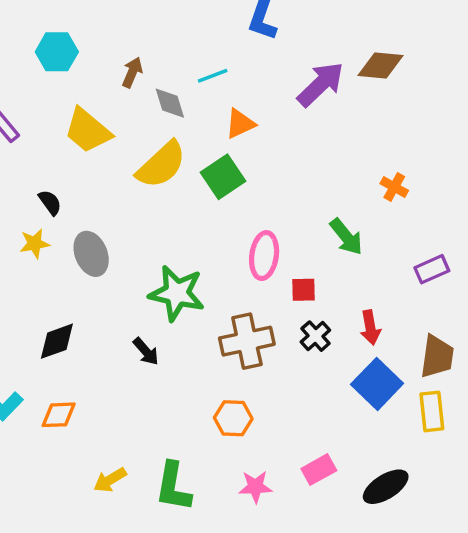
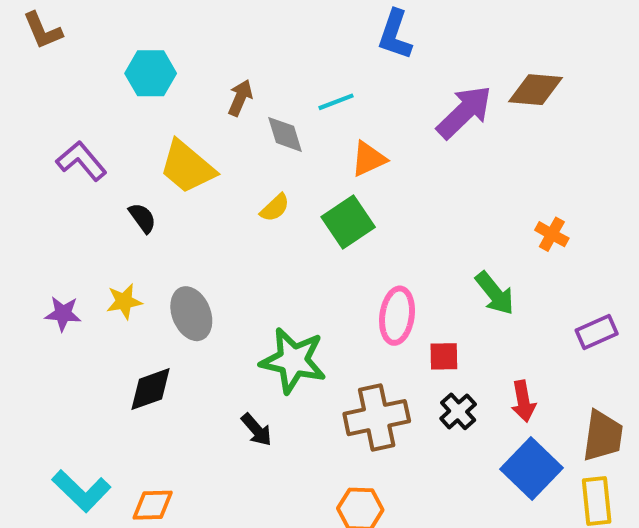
yellow semicircle: (161, 165) -> (275, 208), size x0.5
black semicircle: (50, 202) -> (142, 218), moved
black diamond: (57, 341) -> (151, 389), moved

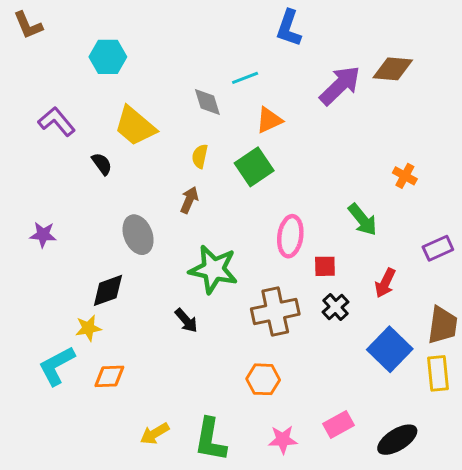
brown arrow: (240, 98) -> (189, 200), moved
yellow semicircle: (275, 208) -> (200, 156), turned 145
yellow star: (124, 301) -> (88, 328), moved
red arrow: (523, 401) -> (385, 283), moved, turned 36
cyan L-shape: (81, 491) -> (57, 366), turned 108

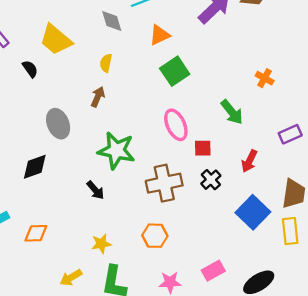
green square: (254, 167) -> (175, 71), moved
pink ellipse: (290, 236) -> (176, 125), turned -32
yellow star: (88, 328) -> (101, 244), moved

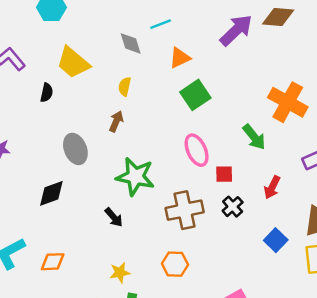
black semicircle: (30, 69) -> (47, 93), turned 48
orange cross: (265, 78) -> (288, 102), size x2.0
blue square: (253, 212) -> (276, 240), size x0.7

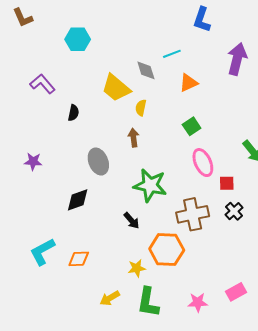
purple arrow: (236, 30) -> (237, 59), turned -32
yellow trapezoid: (73, 63) -> (116, 88), moved
green square: (195, 95) -> (192, 126), moved, size x0.7
brown arrow: (116, 121) -> (134, 138), turned -30
orange hexagon: (175, 264) -> (167, 250), moved, size x1.5

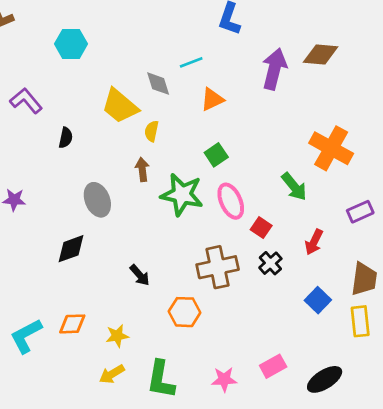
red square: (227, 183) -> (261, 228), turned 35
green star: (150, 185) -> (182, 195), moved
orange hexagon: (167, 250) -> (185, 312), size x0.7
cyan L-shape: (42, 252) -> (26, 336), moved
yellow star: (137, 268) -> (117, 336), moved

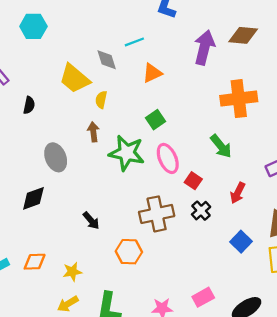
orange cross: (331, 148) -> (239, 99), moved, turned -36

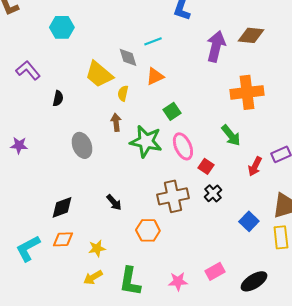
orange triangle: (152, 73) -> (155, 76), moved
red arrow: (238, 193) -> (255, 166), moved
black diamond: (33, 198) -> (62, 207), moved

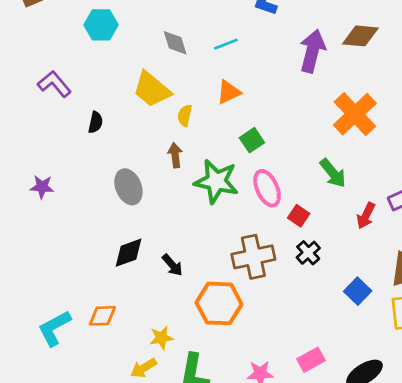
gray diamond: (128, 57) -> (175, 43), moved
orange cross: (247, 92) -> (355, 114), turned -36
black diamond: (62, 207) -> (128, 253), moved
orange hexagon: (148, 230) -> (219, 303), size x1.4
yellow star: (97, 248) -> (161, 338), moved

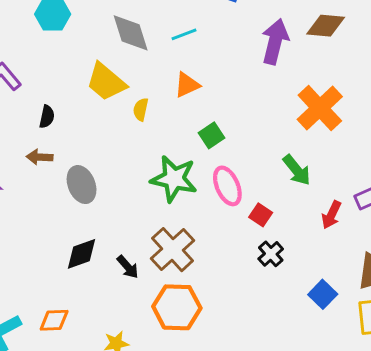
gray diamond: (175, 43) -> (131, 33), size x1.4
brown arrow: (175, 155) -> (40, 157), moved, turned -80
brown cross: (253, 257) -> (173, 250), moved, turned -30

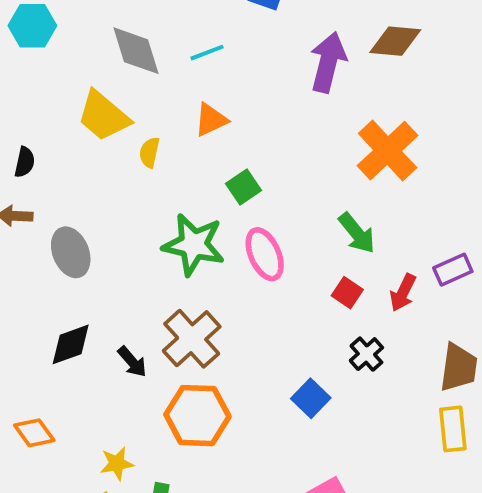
red square: (261, 215) -> (347, 293), moved
black cross: (271, 254) -> (366, 354), moved
blue square: (323, 294) -> (311, 398), moved
orange diamond: (54, 320) -> (34, 433), turned 56

